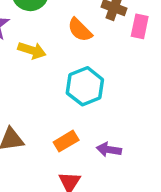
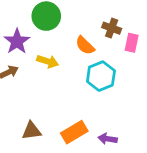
cyan hexagon: (85, 86) -> (101, 76), moved
orange rectangle: (66, 141) -> (74, 132), size x1.4

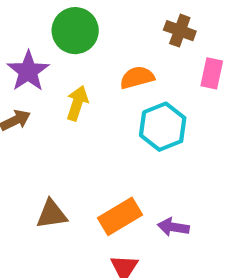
brown cross: (112, 28) -> (180, 31), moved
orange semicircle: (85, 45) -> (137, 78), turned 120
yellow arrow: (48, 61) -> (77, 103), turned -90

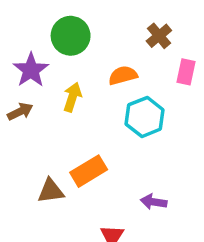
brown cross: (180, 31) -> (159, 36), turned 30
orange rectangle: (120, 216) -> (89, 171), moved

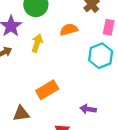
cyan hexagon: (145, 117) -> (101, 56), moved
brown triangle: (51, 191) -> (21, 114), moved

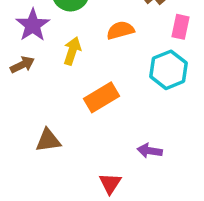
orange rectangle: (47, 90) -> (101, 97), moved
brown triangle: (21, 114) -> (48, 140), moved

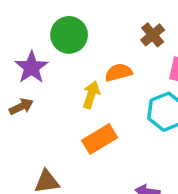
yellow arrow: (72, 51) -> (91, 95), moved

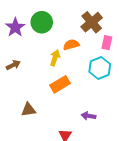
brown cross: (153, 35) -> (92, 22), size x1.5
purple star: (31, 67) -> (15, 27), moved

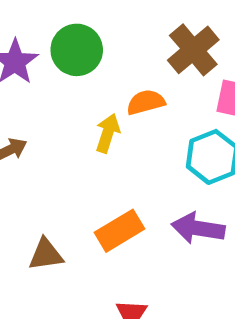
orange rectangle: (60, 84) -> (120, 231), moved
purple arrow: (89, 116) -> (198, 228), moved, size x1.5

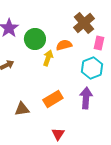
green circle: (77, 50) -> (35, 39), moved
purple arrow: (198, 228) -> (86, 98), turned 85

